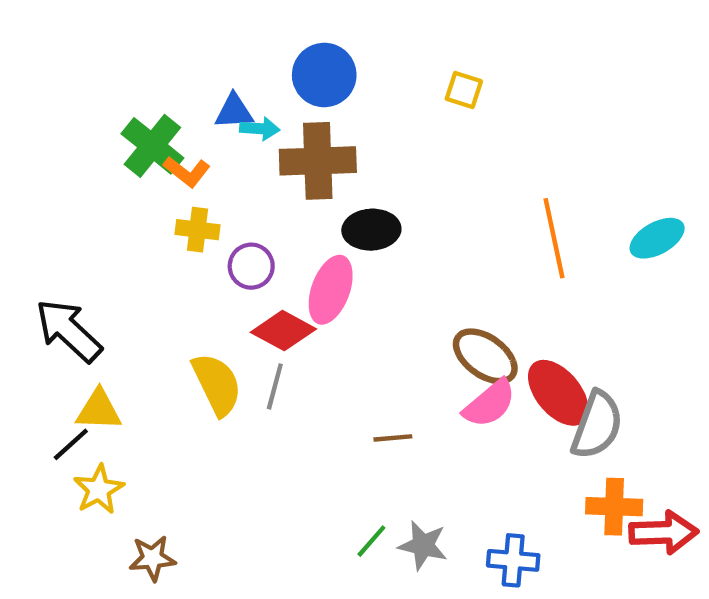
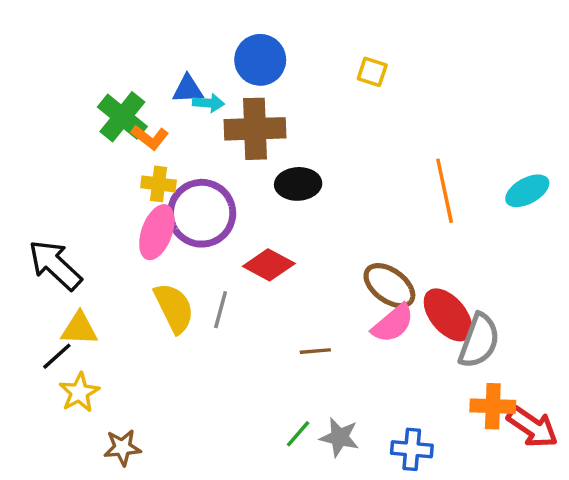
purple circle: (251, 266) -> (202, 213), size x1.8
pink ellipse: (331, 290) -> (157, 232), moved
red diamond: (283, 331) -> (269, 265), moved
red arrow: (664, 532) -> (532, 427), turned 36

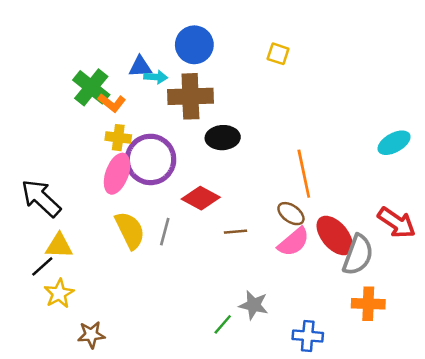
orange line: (445, 191) -> (304, 174), moved
brown ellipse: (389, 286) -> (291, 214), size x0.7
brown line: (315, 351) -> (236, 232), moved
red arrow: (532, 427) -> (397, 223), moved
gray star: (339, 437) -> (254, 305), moved

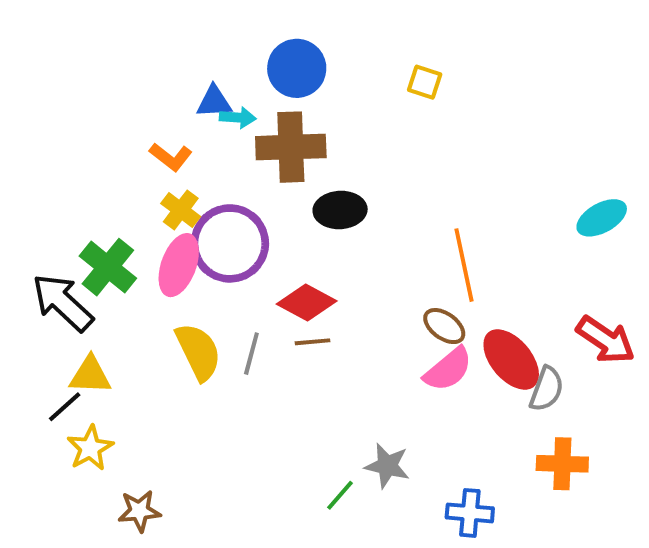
green cross: (91, 87) -> (108, 267), moved
yellow cross: (118, 138) -> (181, 210), turned 30
brown line: (236, 232) -> (312, 342), moved
gray semicircle: (358, 255) -> (547, 389), size x0.7

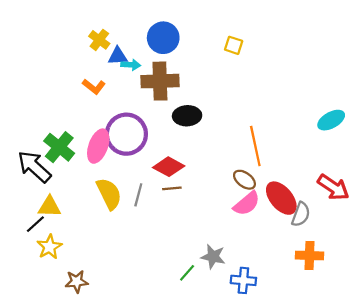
yellow cross: (181, 210) -> (99, 40), moved
blue cross: (470, 513) -> (243, 280), moved

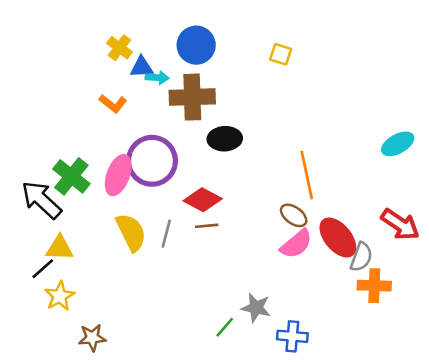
orange cross: (309, 256) -> (374, 286), moved

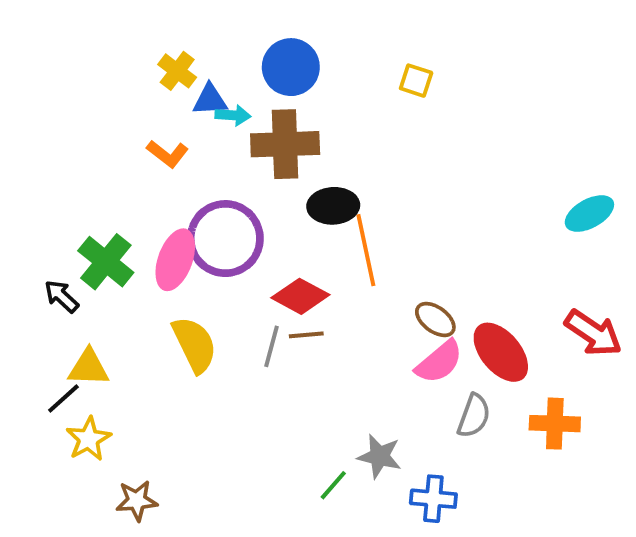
orange line: (307, 175) -> (366, 250), moved
black arrow: (41, 200) -> (62, 296), size x0.6
gray line: (166, 234) -> (272, 346), moved
gray semicircle: (361, 257) -> (474, 416), moved

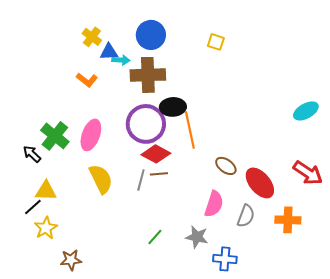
purple circle: (225, 239) -> (146, 124), moved
pink semicircle: (439, 362) -> (214, 204), moved, turned -32
green line: (333, 485) -> (155, 237), moved

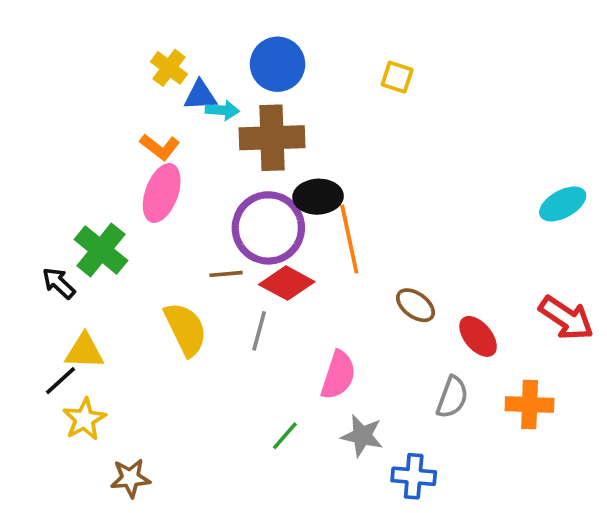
pink ellipse: (91, 135) -> (162, 193), moved
brown line: (159, 174) -> (226, 274), moved
red ellipse: (260, 183) -> (478, 336), size x0.7
pink semicircle: (214, 204) -> (338, 375), moved

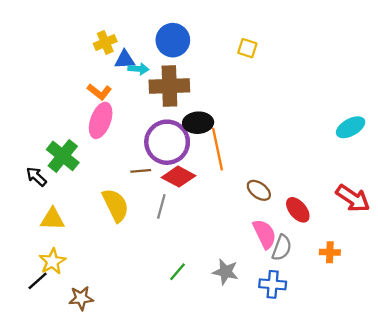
yellow cross: (169, 68) -> (105, 42), turned 30
pink semicircle: (338, 375) -> (265, 234), moved, turned -44
black line: (60, 381) -> (38, 281), moved
orange cross: (530, 405) -> (330, 252), size x0.7
blue cross: (414, 476) -> (273, 284), moved

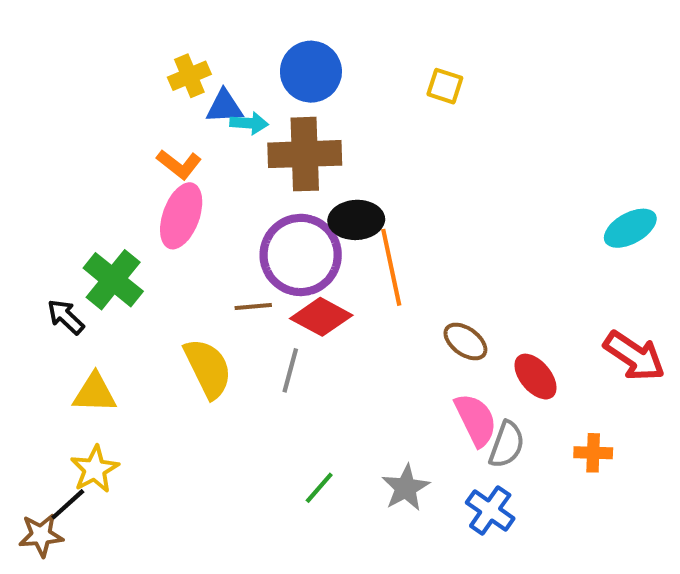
gray star: (226, 272) -> (406, 488), turned 30
blue cross: (273, 284) -> (490, 510), turned 30
brown star: (81, 298) -> (41, 535), moved

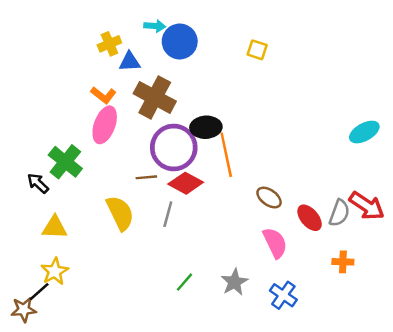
cyan arrow: (249, 123) -> (155, 26), moved
brown cross: (305, 154) -> (155, 97), moved, turned 30
gray semicircle: (507, 445) -> (339, 213), moved

